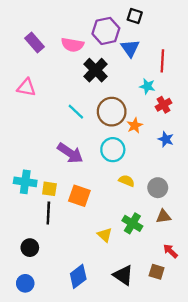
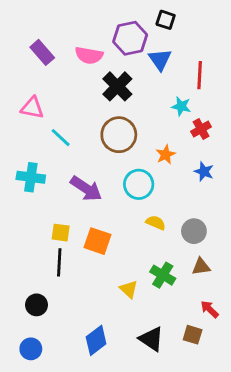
cyan line: (76, 112) -> (61, 138), moved
brown circle: (112, 112) -> (119, 135), moved
cyan cross: (25, 182) -> (31, 177), moved

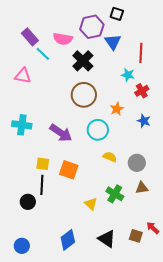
cyan line: (61, 138) -> (43, 54), moved
black circle: (37, 305) -> (28, 202), moved
red arrow: (210, 309) -> (153, 228), moved

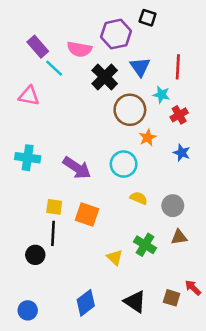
blue triangle: (113, 42) -> (140, 67), moved
brown circle: (84, 95) -> (130, 110), moved

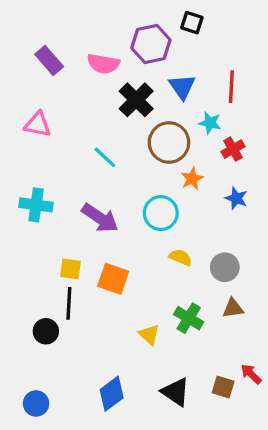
cyan line: (54, 68) -> (105, 157), moved

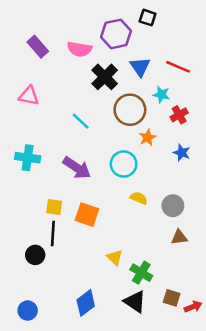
red line: (231, 87) -> (178, 67), turned -70
green cross: (189, 318) -> (141, 273), moved
red arrow: (251, 374) -> (193, 307), moved, turned 114

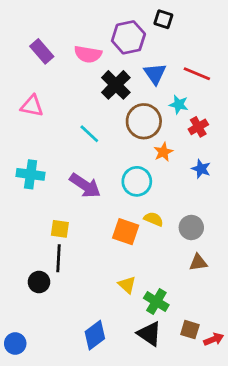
orange square: (87, 215) -> (126, 232), moved
blue circle: (28, 311) -> (15, 343), moved

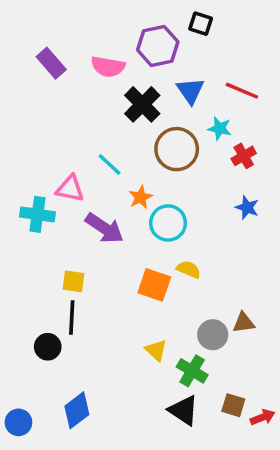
pink triangle: (32, 106) -> (70, 189), moved
orange star: (163, 152) -> (141, 197), moved
gray circle: (191, 227) -> (213, 335), moved
blue diamond: (95, 335) -> (77, 410), moved

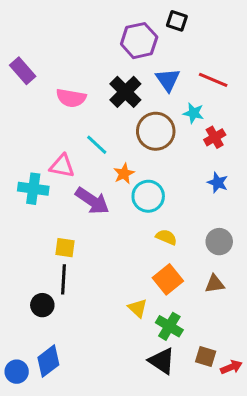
purple rectangle: (51, 63) -> (23, 71), moved
pink semicircle: (108, 67) -> (71, 98), moved
orange square: (154, 285) -> (168, 279), moved, turned 32
gray circle: (213, 335) -> (219, 242), moved
blue diamond: (77, 410) -> (48, 361), moved

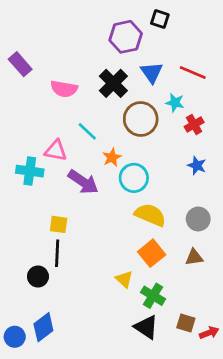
yellow semicircle: (166, 237) -> (150, 215), size x1.6

